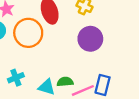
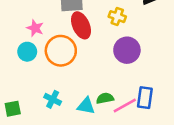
cyan cross: (16, 78) -> (53, 99), turned -35

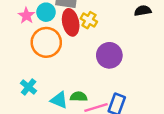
yellow cross: (117, 17) -> (89, 20), moved
cyan circle: (27, 52) -> (46, 12), moved

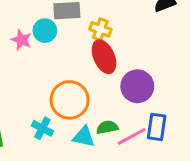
red ellipse: (71, 22) -> (104, 57), moved
orange circle: (46, 42) -> (70, 100), moved
purple circle: (109, 55) -> (137, 86), moved

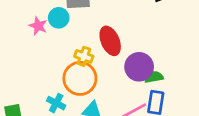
yellow cross: (100, 29) -> (84, 56), moved
green semicircle: (107, 127) -> (154, 77), moved

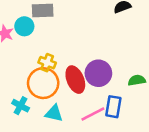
red ellipse: (110, 41) -> (75, 80), moved
green semicircle: (154, 77) -> (137, 80), moved

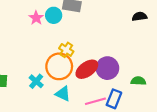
red ellipse: (75, 80) -> (87, 69), turned 65

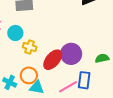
cyan circle: (54, 15) -> (15, 33), moved
orange circle: (59, 66) -> (29, 75), moved, size x0.7

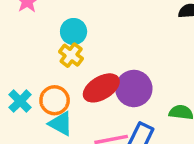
cyan circle: (15, 33) -> (74, 32), moved

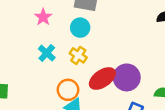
cyan circle: (74, 32) -> (80, 28), moved
cyan cross: (20, 101) -> (47, 53), moved

